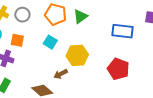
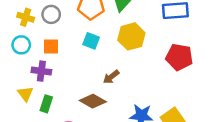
yellow hexagon: (77, 55) -> (131, 36), moved

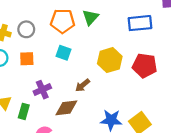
yellow hexagon: (131, 36) -> (110, 60), moved
purple cross: (41, 71) -> (42, 90), moved, turned -30
brown diamond: (93, 101) -> (66, 108), turned -35

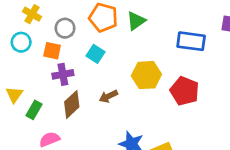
gray circle: (26, 29) -> (65, 28), moved
purple cross: (42, 90) -> (63, 74), moved
brown diamond: (66, 108) -> (72, 104), moved, turned -50

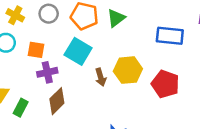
gray circle: (65, 28) -> (49, 14), moved
cyan square: (96, 54) -> (78, 51), size x1.5
brown arrow: (108, 96) -> (101, 77), moved, turned -78

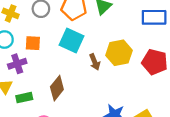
purple cross: (47, 72) -> (17, 64), moved
green rectangle: (21, 108) -> (24, 98), turned 56

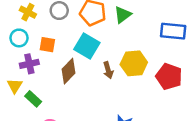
brown diamond: (57, 88) -> (68, 71), moved
green rectangle: (24, 98) -> (33, 99), turned 49

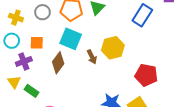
blue rectangle: (173, 31) -> (142, 15), turned -55
red pentagon: (169, 76) -> (146, 75), moved

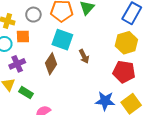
orange square: (37, 43) -> (23, 36), moved
yellow hexagon: (113, 48) -> (126, 43), moved
red pentagon: (146, 75) -> (124, 72), moved

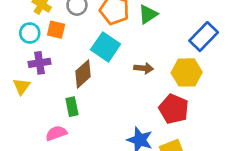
brown arrow: (84, 56) -> (144, 68), moved, turned -72
green rectangle: (26, 93) -> (72, 107), moved, turned 32

